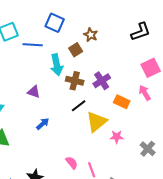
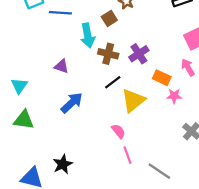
blue arrow: (43, 124) -> (72, 103), size x1.5
pink star: (117, 137) -> (174, 96), moved
pink semicircle: (72, 163) -> (118, 131), moved

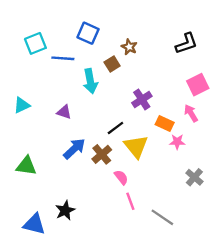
brown cross: (108, 54) -> (102, 154), moved, turned 36
cyan triangle: (19, 86) -> (22, 105), moved, turned 30
yellow triangle: (133, 100) -> (136, 146), turned -30

